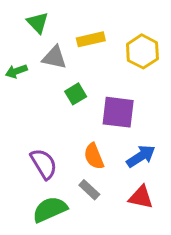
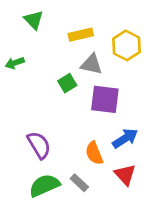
gray triangle: (54, 58) -> (91, 64), moved
orange semicircle: (94, 156) -> (94, 153), moved
gray rectangle: (89, 190) -> (79, 183), moved
red triangle: (141, 197) -> (125, 175), turned 35

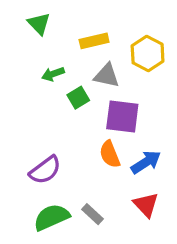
green arrow: (15, 63) -> (53, 74), moved
purple semicircle: (39, 145) -> (45, 170), turned 84
orange semicircle: (94, 153) -> (110, 154), moved

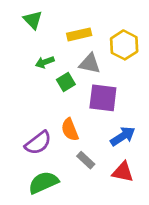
orange semicircle: (110, 154) -> (70, 130), moved
red triangle: (146, 205) -> (123, 172), turned -35
gray rectangle: (92, 214) -> (86, 160), moved

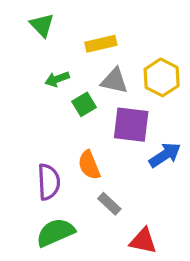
yellow hexagon: (124, 45) -> (162, 77), moved
blue arrow: (123, 136) -> (165, 155), moved
purple semicircle: (38, 143) -> (49, 182), turned -56
red triangle: (123, 172) -> (143, 241), moved

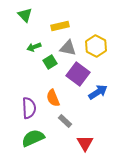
purple square: (131, 125) -> (78, 74), turned 30
red triangle: (143, 241) -> (85, 143), turned 48

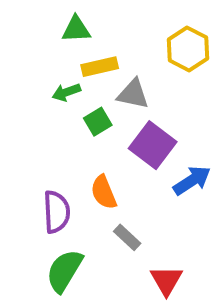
green triangle: (25, 15) -> (76, 29), moved, turned -49
yellow rectangle: (60, 26) -> (100, 67), moved
yellow hexagon: (96, 46) -> (188, 49), moved
green semicircle: (33, 138) -> (64, 271), turned -35

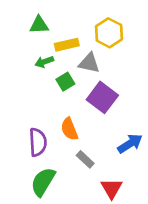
green triangle: (76, 29) -> (39, 25), moved
yellow hexagon: (188, 49) -> (109, 33), moved
blue arrow: (192, 180) -> (130, 144), moved

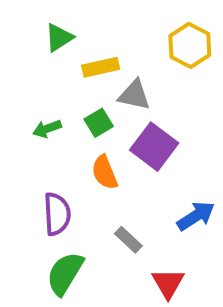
green triangle: (39, 25) -> (59, 38), turned -30
yellow hexagon: (109, 33) -> (190, 45), moved
green arrow: (44, 62) -> (47, 129), moved
orange semicircle: (69, 129) -> (105, 172), moved

